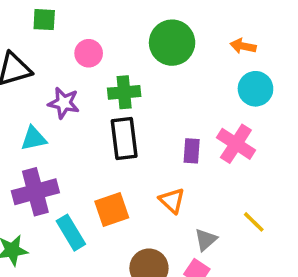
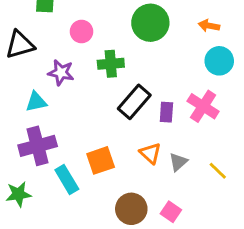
black rectangle: (124, 138) -> (134, 102), moved, turned 48
gray triangle: (206, 240) -> (178, 162), moved

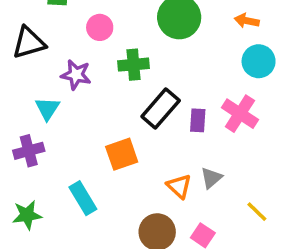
cyan triangle: (36, 102) -> (47, 109), turned -45
purple cross: (38, 146) -> (29, 151), moved, size x0.7
orange triangle: (150, 153) -> (179, 186), moved
orange square: (101, 160) -> (122, 154), moved
yellow line: (218, 171) -> (257, 212), moved

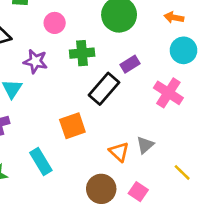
purple rectangle: (198, 120) -> (130, 64), moved, turned 54

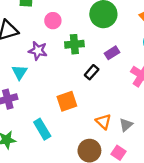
black rectangle: (104, 89) -> (92, 72), size x0.6
gray triangle: (145, 145) -> (126, 125), moved

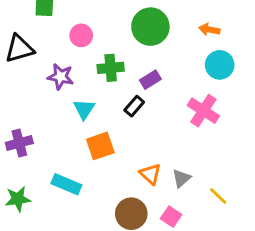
purple rectangle: (112, 53) -> (150, 80), moved
cyan triangle: (20, 72) -> (84, 109), moved
cyan rectangle: (42, 129) -> (66, 184), turned -36

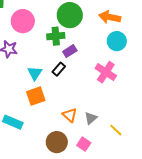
orange arrow: (209, 30) -> (110, 17), size x1.5
pink circle: (81, 35) -> (23, 21), size x1.5
green cross: (111, 68) -> (56, 36), moved
cyan triangle: (84, 109) -> (35, 73), moved

